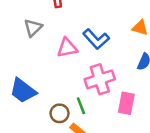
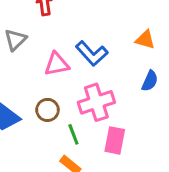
pink rectangle: (126, 103) -> (115, 140), moved
brown circle: (60, 113) -> (47, 110), moved

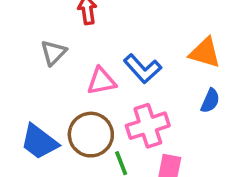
orange triangle: (145, 40) -> (205, 53), size x1.4
brown circle: (47, 110) -> (91, 135), size x1.6

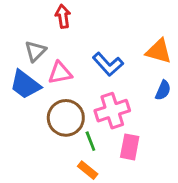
pink triangle: (102, 81) -> (60, 73), moved
blue trapezoid: (39, 142) -> (25, 85), moved

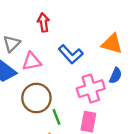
red arrow: (63, 16) -> (44, 22), moved
pink cross: (112, 111) -> (91, 89), moved

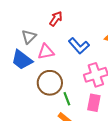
red arrow: (44, 22) -> (56, 19), turned 42

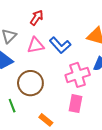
pink triangle: (46, 52) -> (36, 45), moved
green line: (67, 99) -> (12, 106), moved

